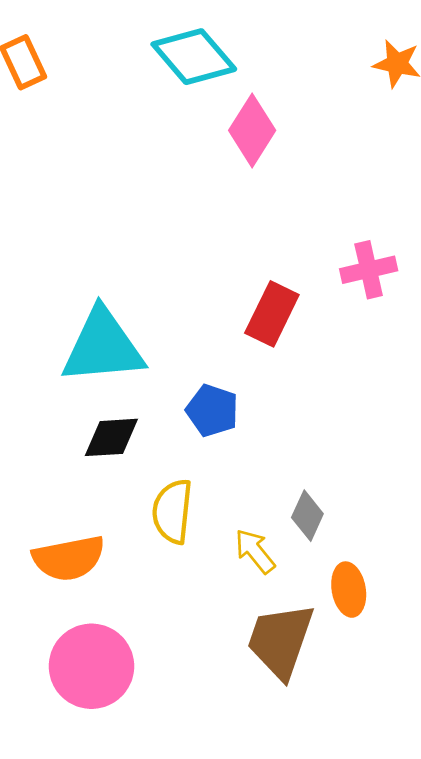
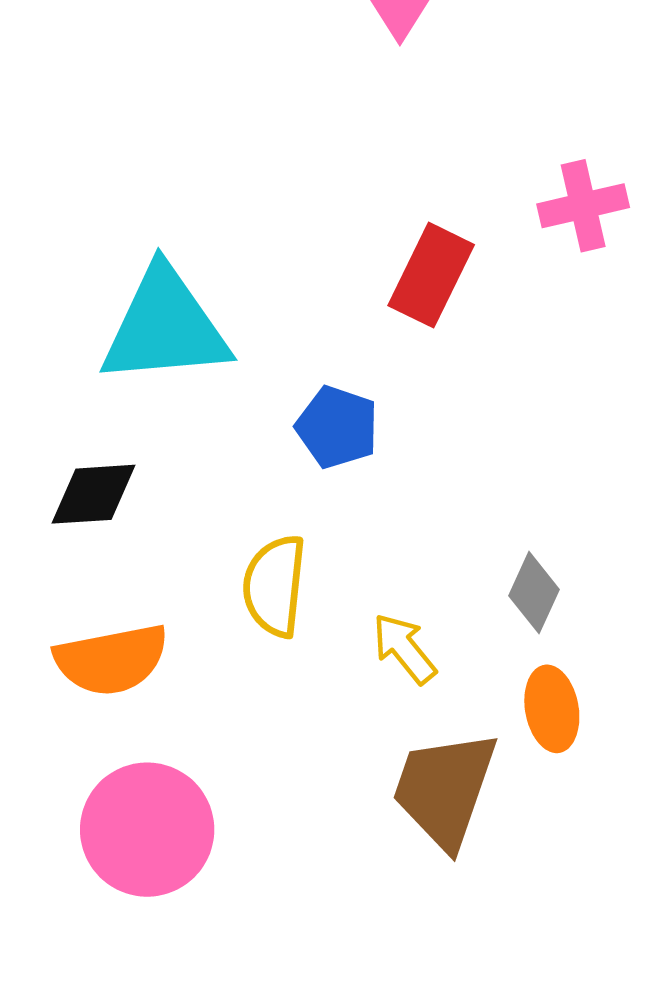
black diamond: (111, 437) -> (93, 494), moved
gray diamond: (307, 516) -> (534, 593), moved

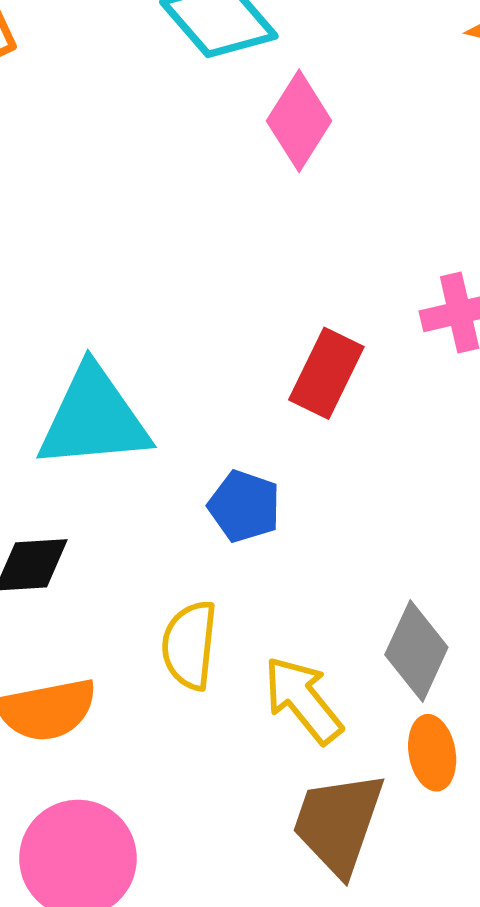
gray diamond: (534, 593) -> (416, 651), size x1.4
yellow arrow: (404, 648) -> (303, 700), size x1.4

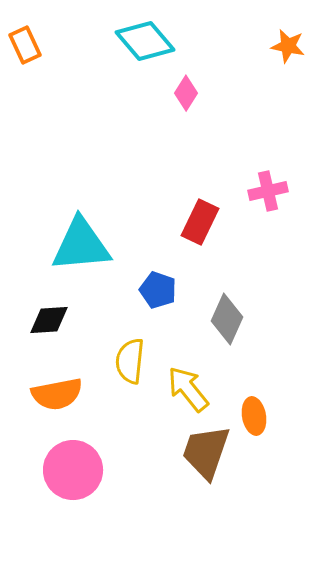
pink diamond: (299, 121) -> (186, 93), size x0.7
gray diamond: (416, 651) -> (227, 319), moved

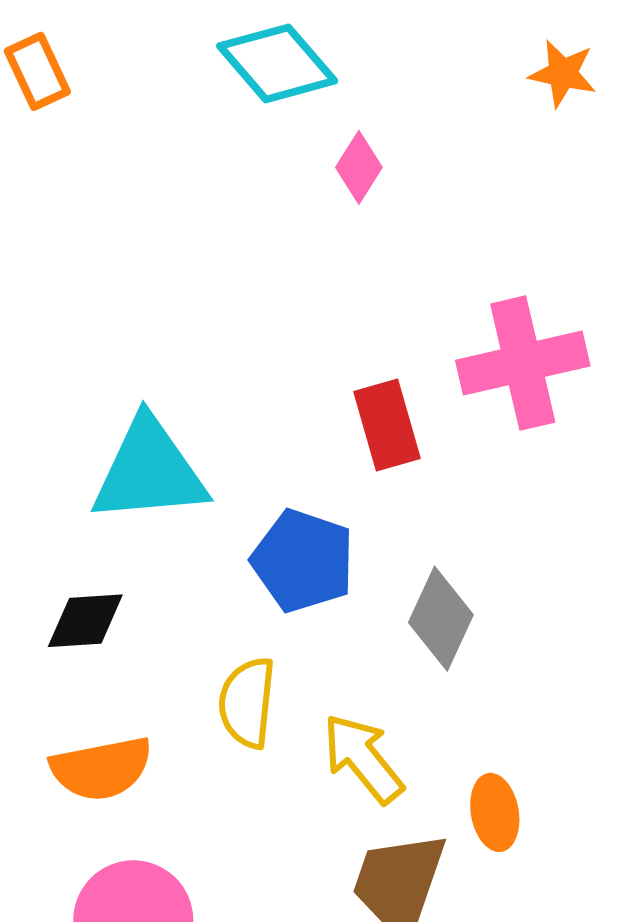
pink cross: (268, 191) -> (523, 363), size x1.6
red rectangle: (200, 222) -> (387, 425), turned -42
blue pentagon: (158, 290) -> (303, 561), size x1.4

